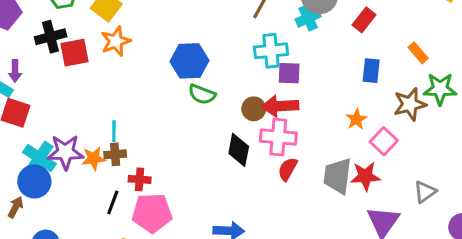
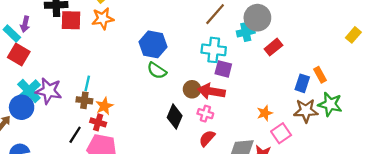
red rectangle: (364, 20) -> (273, 47), moved
blue rectangle: (371, 71) -> (302, 83), moved
pink cross: (278, 137) -> (205, 114), size x0.6
orange star: (94, 158) -> (104, 106), moved, turned -30

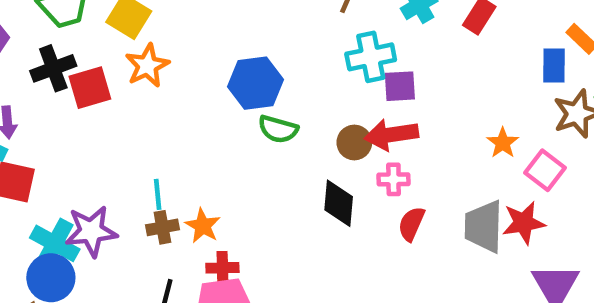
red cross: (98, 122) -> (222, 268), moved

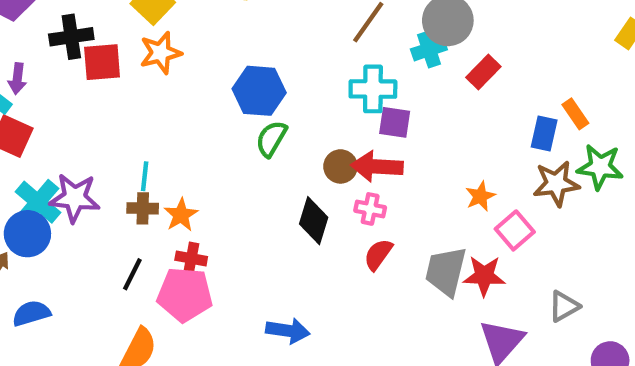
green semicircle: (278, 129) -> (271, 139), turned 93

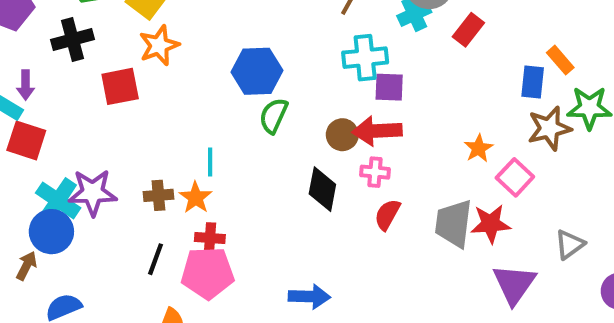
red square: (102, 62) -> (120, 86), moved
cyan line: (145, 176) -> (210, 162), moved

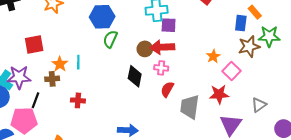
red square: (120, 86) -> (34, 45), moved
orange star: (196, 198) -> (60, 64), moved
gray trapezoid: (454, 224) -> (190, 107), moved
black line: (156, 259) -> (36, 100), moved
pink pentagon: (208, 273) -> (24, 120), moved

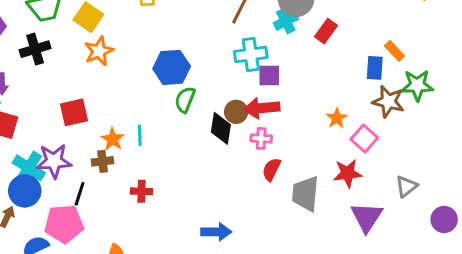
brown star: (249, 46) -> (388, 102), turned 30
black diamond: (135, 76) -> (221, 128), moved

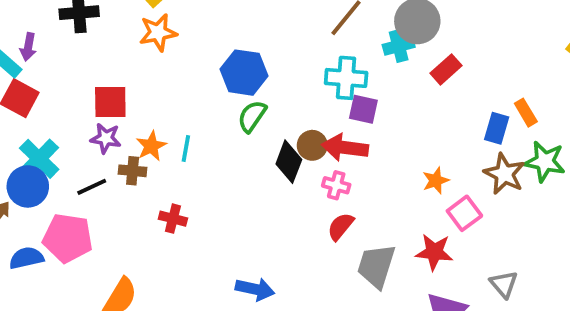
purple star: (54, 161) -> (106, 138), moved, size x0.7
gray triangle: (406, 186) -> (504, 284), turned -45
black line: (80, 194) -> (92, 187), moved, turned 35

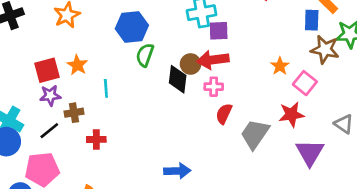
orange star: (151, 146) -> (77, 65), moved
red cross: (173, 219) -> (96, 139), moved
gray trapezoid: (376, 266) -> (255, 134), turned 32

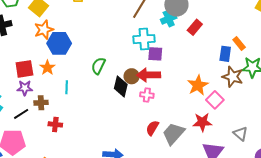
blue hexagon: (132, 27) -> (59, 43), moved
orange star: (280, 66) -> (198, 85), size x1.5
red semicircle: (224, 114) -> (152, 128), moved

